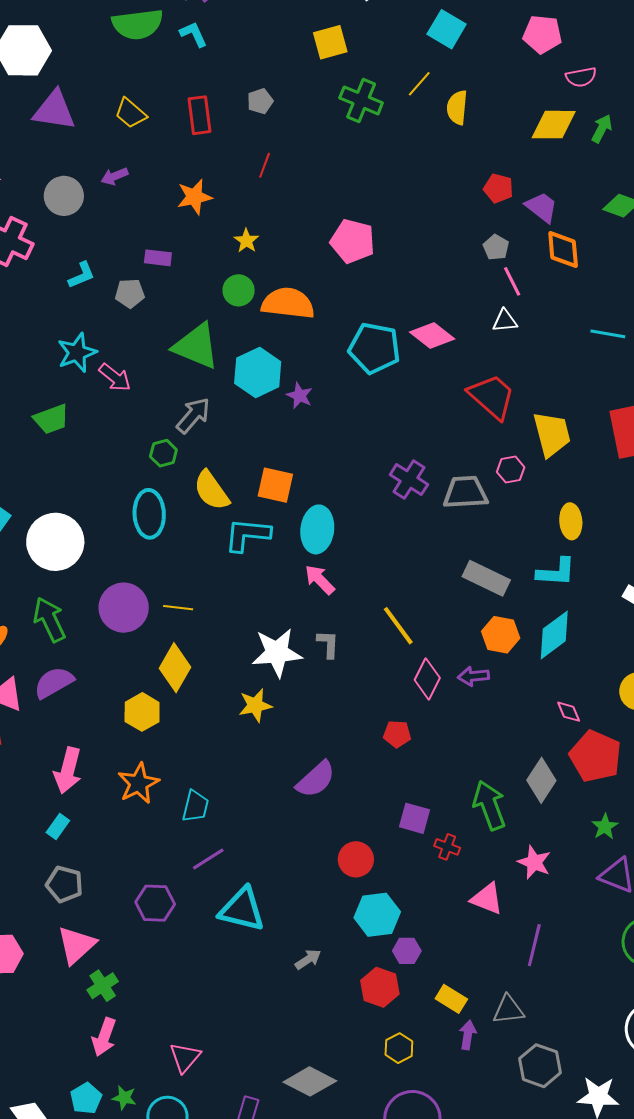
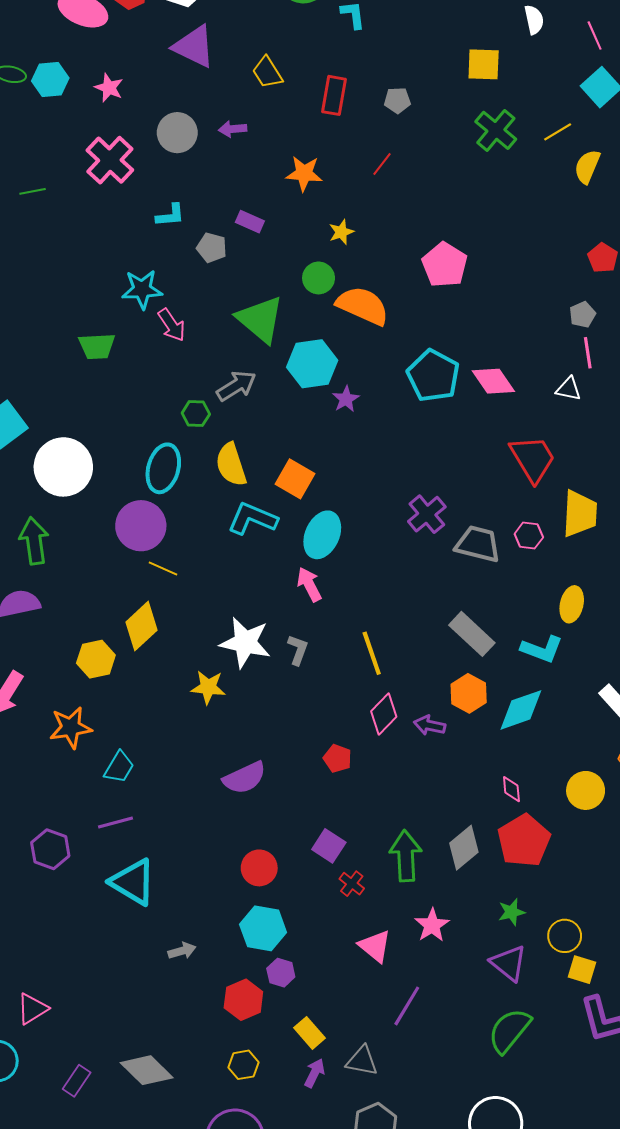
purple circle: (124, 608) -> (141, 526), moved

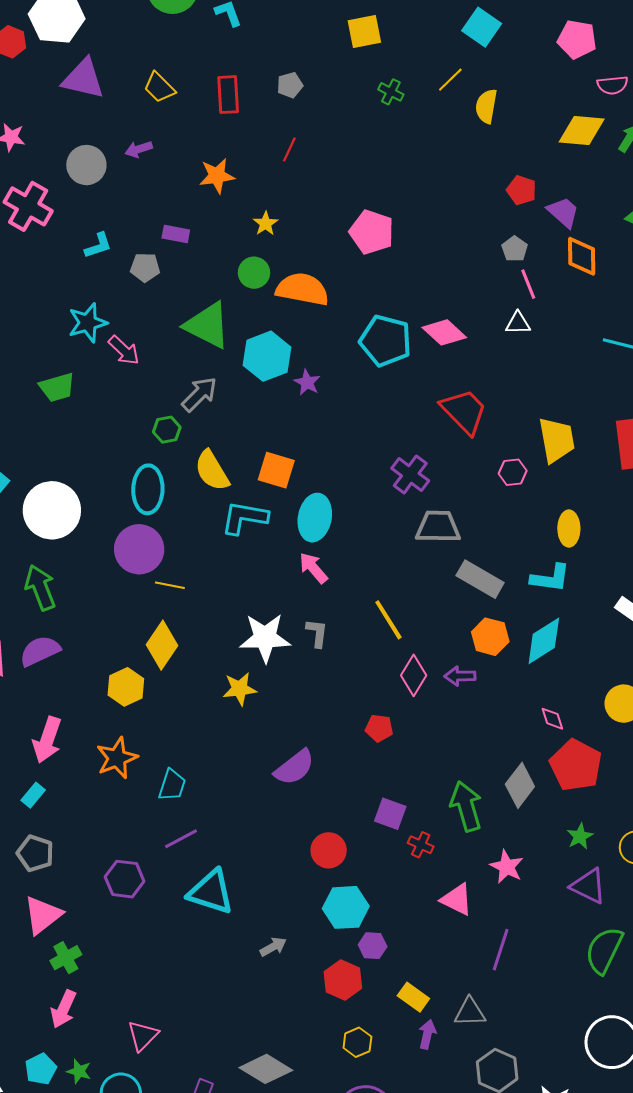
green cross: (496, 130) -> (391, 92), size x0.6
red trapezoid: (533, 459) -> (464, 411), moved
gray trapezoid: (478, 544) -> (438, 527), moved

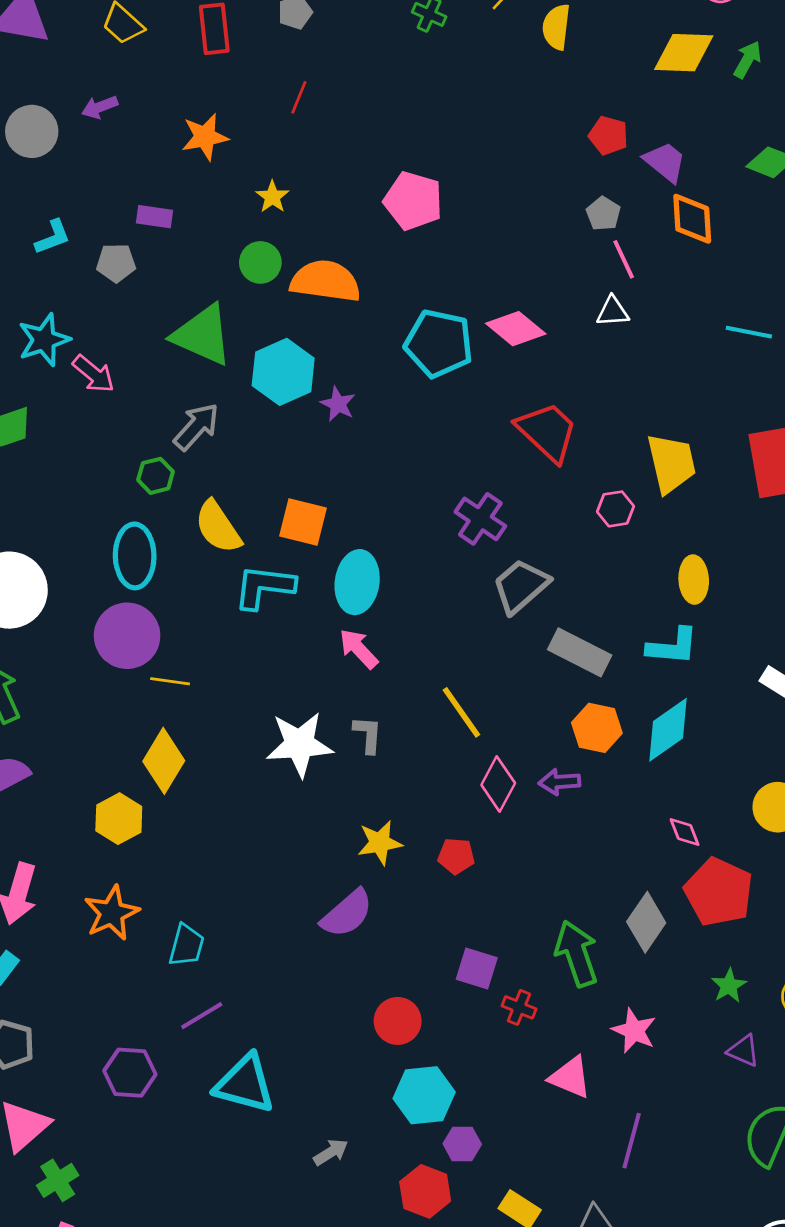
gray trapezoid: (438, 527) -> (521, 586), turned -39
yellow star: (240, 689) -> (380, 843), moved
purple triangle: (588, 886) -> (744, 1051), size x0.7

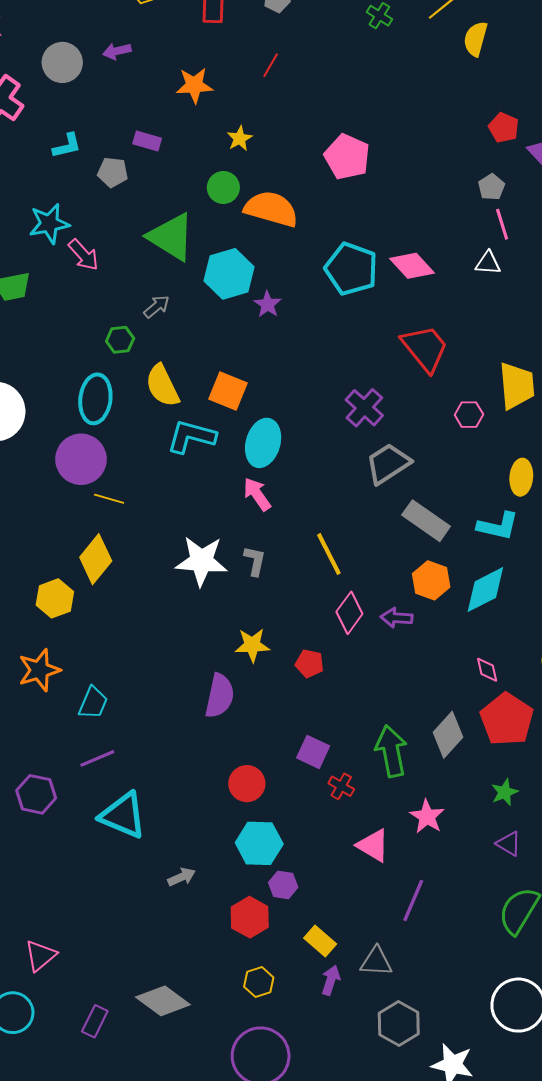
gray arrow: (196, 427) -> (157, 307), size x0.7
purple semicircle: (347, 914) -> (220, 696), turned -45

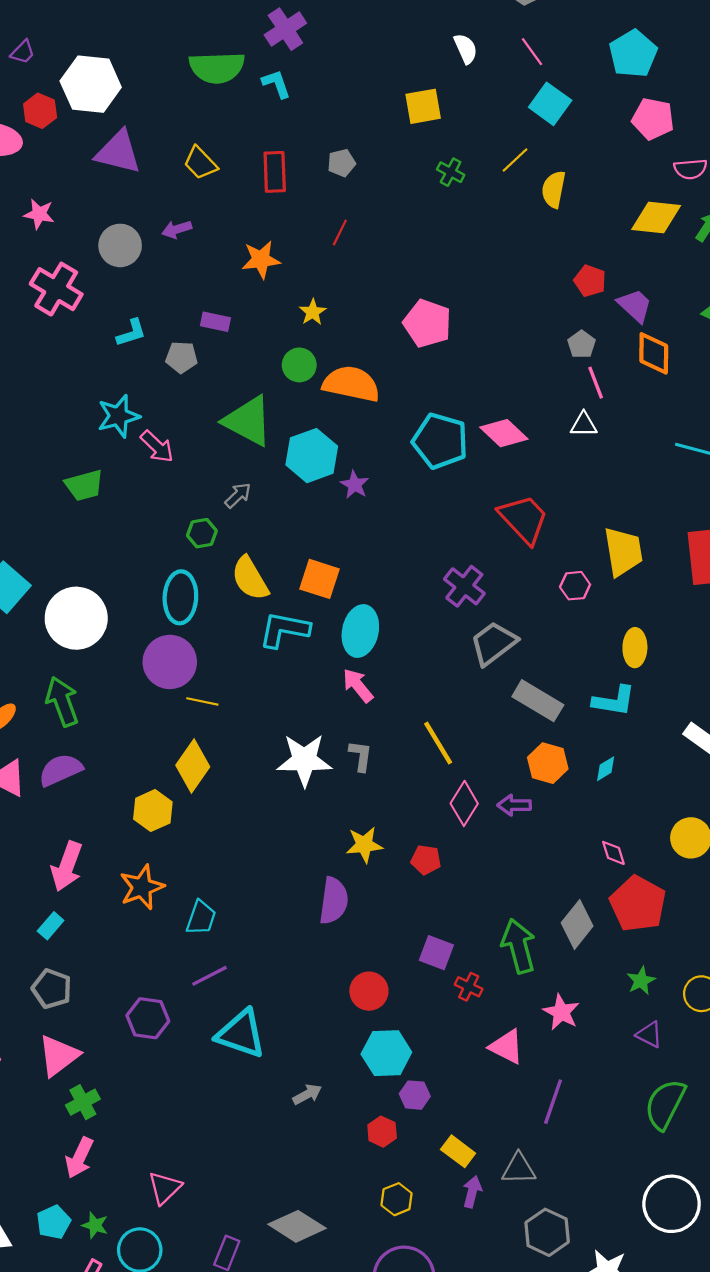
cyan diamond: (485, 590) -> (606, 769), size x0.5
red hexagon: (250, 917) -> (382, 1132), size x0.7

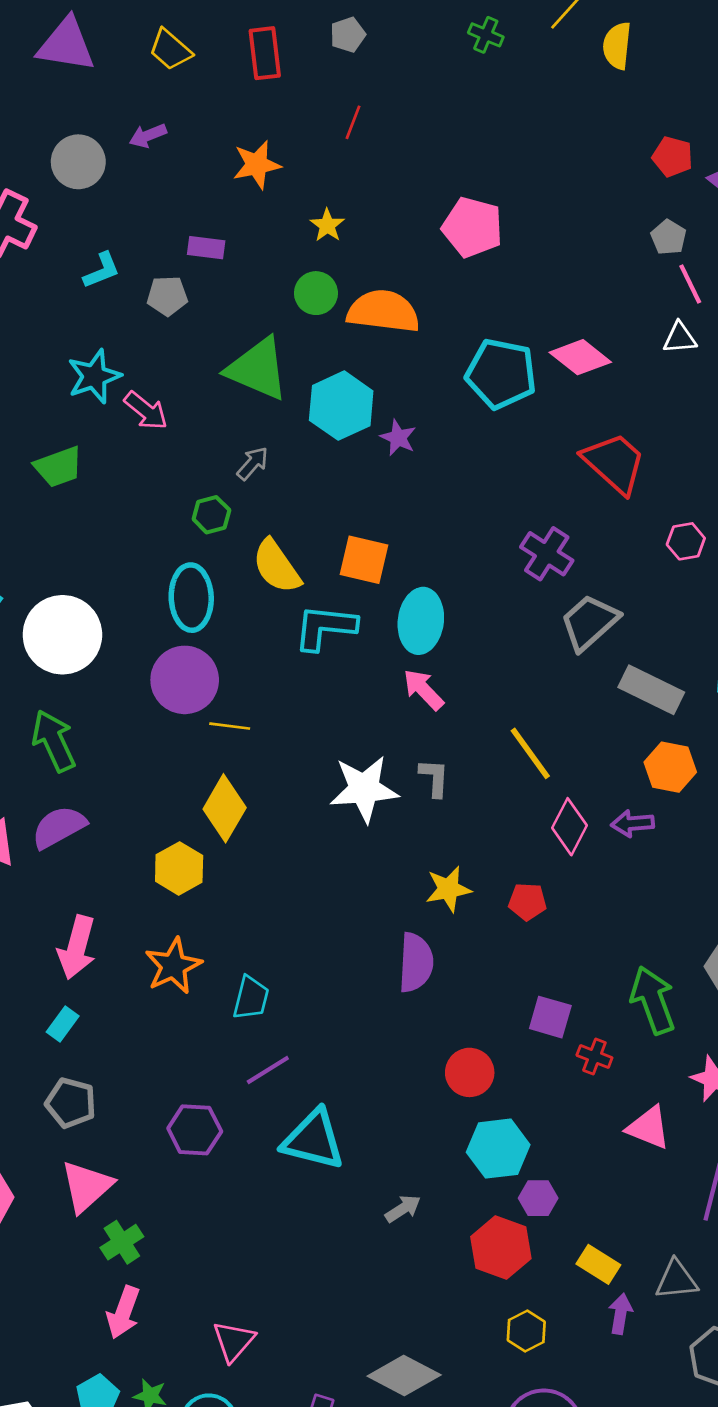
red hexagon: (382, 1132) -> (501, 1248), size x1.6

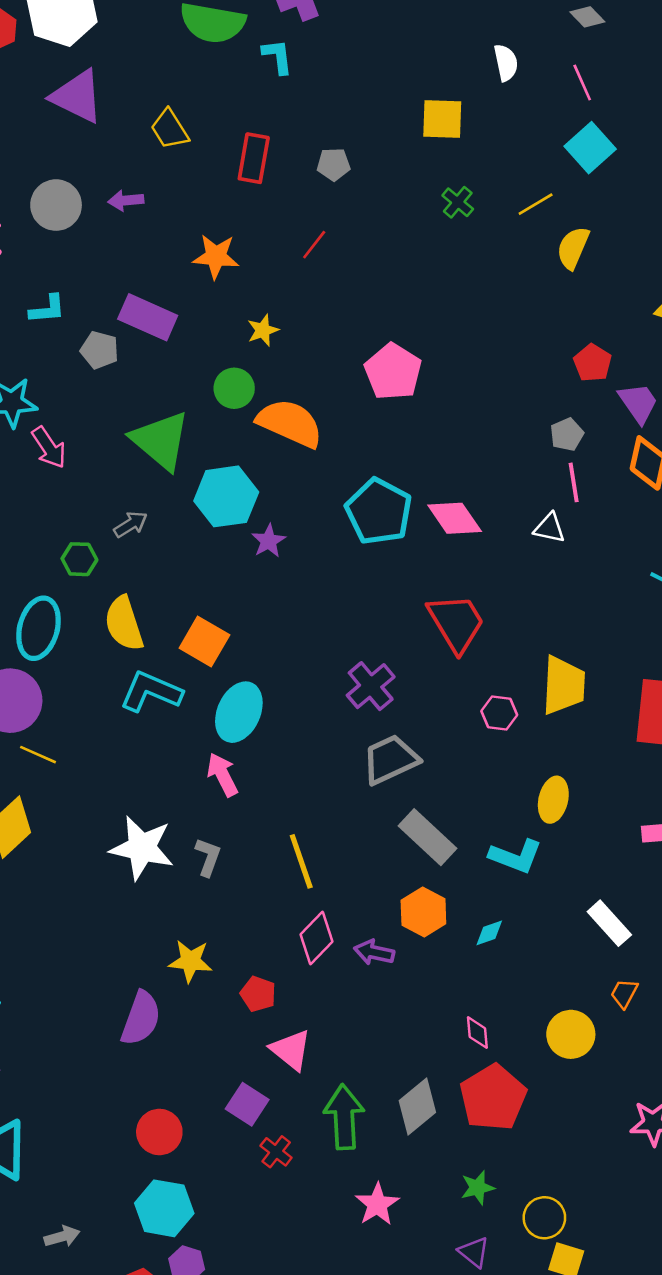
purple rectangle: (206, 248) -> (148, 317), size x1.6
pink triangle: (648, 1128) -> (291, 1050), moved

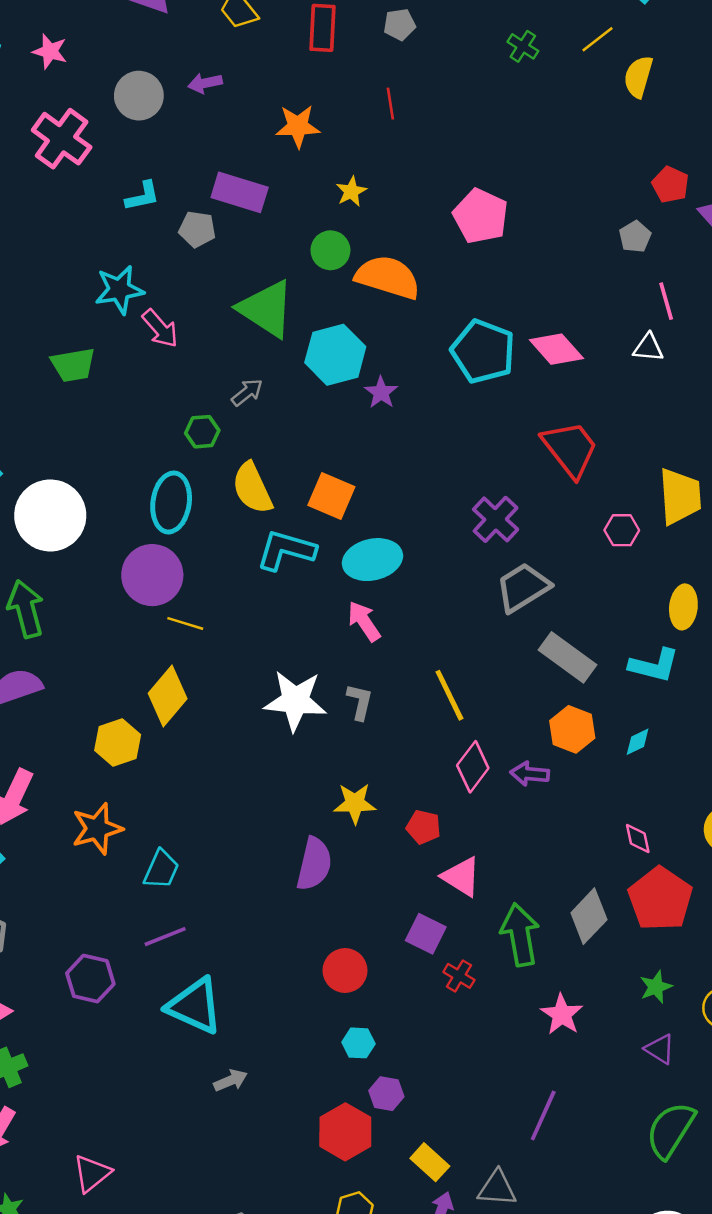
red line: (314, 245) -> (390, 104), turned -40
gray pentagon: (567, 434) -> (635, 237), moved
cyan ellipse: (239, 712) -> (372, 560), turned 60
cyan hexagon: (164, 1208) -> (358, 1043), size x0.6
gray arrow: (62, 1236) -> (231, 1080), moved

